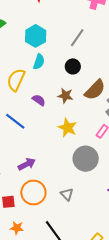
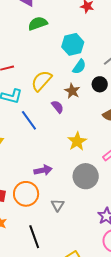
cyan semicircle: (39, 62) -> (79, 67), moved
brown star: (65, 96) -> (72, 91), moved
purple arrow: (27, 164) -> (43, 170), moved

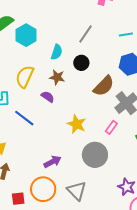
cyan hexagon: (73, 44) -> (26, 35), moved
gray triangle: (58, 205) -> (77, 191), size x1.5

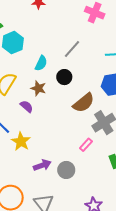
yellow star: (77, 124) -> (21, 141), moved
gray circle: (95, 155) -> (66, 170), size x0.7
purple arrow: (53, 162) -> (42, 165), moved

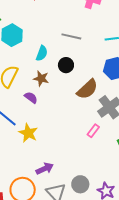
gray line: (72, 49) -> (71, 36), turned 66
purple arrow: (42, 165) -> (45, 169), moved
gray circle: (66, 170) -> (80, 184), moved

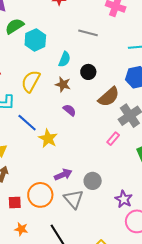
gray line: (71, 36) -> (88, 33), moved
purple semicircle: (31, 98) -> (69, 110), moved
gray circle: (80, 184) -> (93, 181), moved

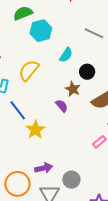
brown star: (63, 84) -> (73, 89), moved

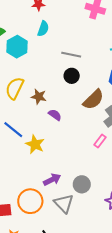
gray line: (94, 33) -> (71, 55), moved
cyan semicircle: (66, 55) -> (43, 29), moved
brown star: (73, 89) -> (39, 97), moved

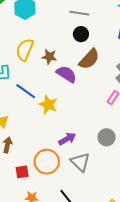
brown semicircle: (93, 100) -> (89, 59), moved
purple semicircle: (55, 115) -> (66, 74), size x1.5
gray circle: (82, 184) -> (107, 137), moved

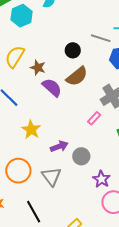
gray line: (79, 13) -> (101, 38), moved
yellow star: (48, 105) -> (31, 130), moved
purple arrow: (67, 139) -> (59, 146), moved

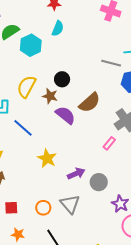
black circle: (73, 50) -> (62, 79), moved
orange circle: (18, 171) -> (43, 208), moved, size x0.6

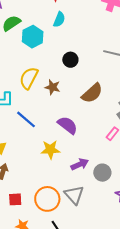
black circle: (62, 79) -> (70, 60), moved
purple semicircle: (65, 115) -> (68, 125), moved
yellow star: (47, 158) -> (50, 150), turned -30
orange circle: (43, 208) -> (47, 199), size x1.6

